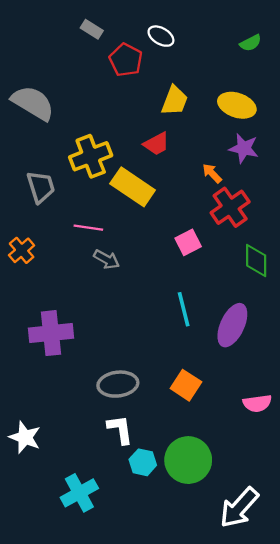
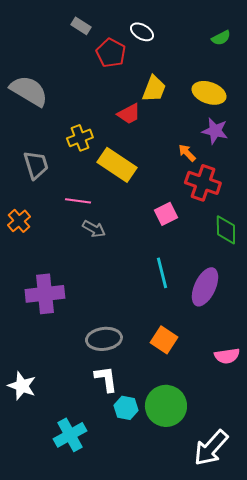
red trapezoid: (156, 144) -> (129, 114), moved
yellow cross: (91, 156) -> (80, 138), size x0.7
red cross: (230, 207) -> (203, 183), turned -36

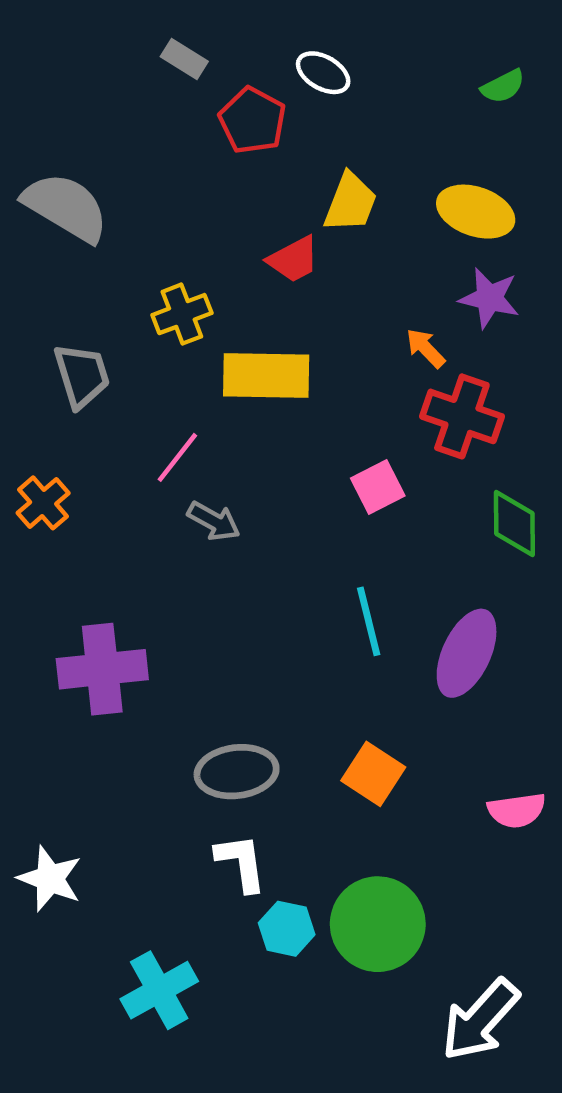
yellow rectangle: (117, 165) -> (266, 375), turned -33
pink line: (78, 201) -> (177, 457), turned -60

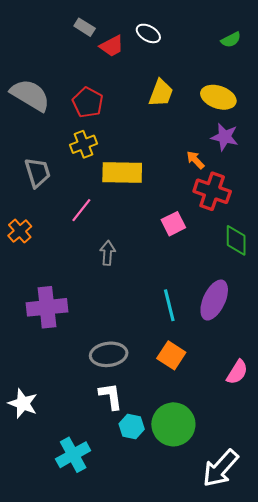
red pentagon: (253, 121) -> (88, 102), moved
red trapezoid: (293, 259) -> (112, 46), moved
gray arrow: (214, 521) -> (108, 253), moved, turned -115
cyan line: (369, 621) -> (169, 305), moved
pink semicircle: (517, 810) -> (237, 372), turned -50

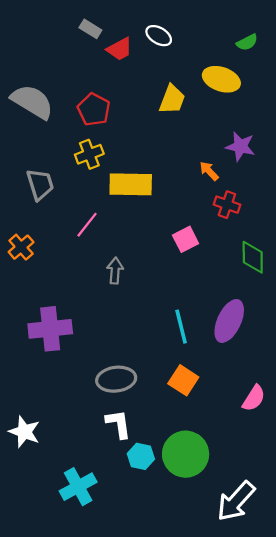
yellow ellipse: (218, 97) -> (221, 79), moved
red cross: (212, 191) -> (227, 205), size x0.7

